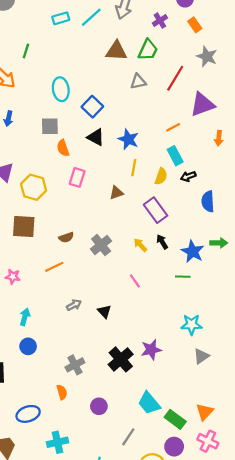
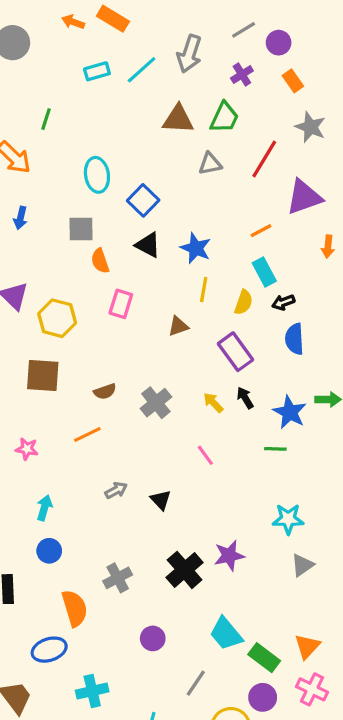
blue semicircle: (208, 201) -> (294, 339), moved
orange semicircle: (62, 392) -> (75, 608), moved, size x1.6

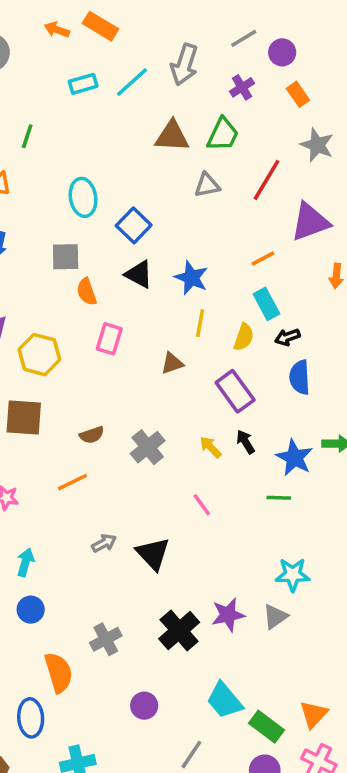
black triangle: (161, 500) -> (153, 554), size x1.5
gray triangle: (302, 565) -> (275, 617), moved
blue ellipse: (49, 650) -> (31, 718), turned -76

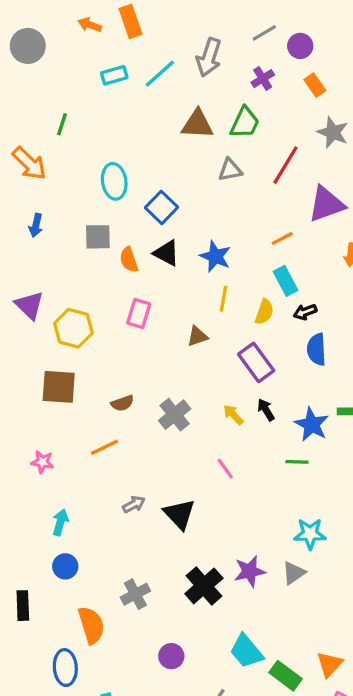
orange rectangle: (101, 26) -> (131, 21), turned 40
orange semicircle: (87, 292) -> (129, 260), moved

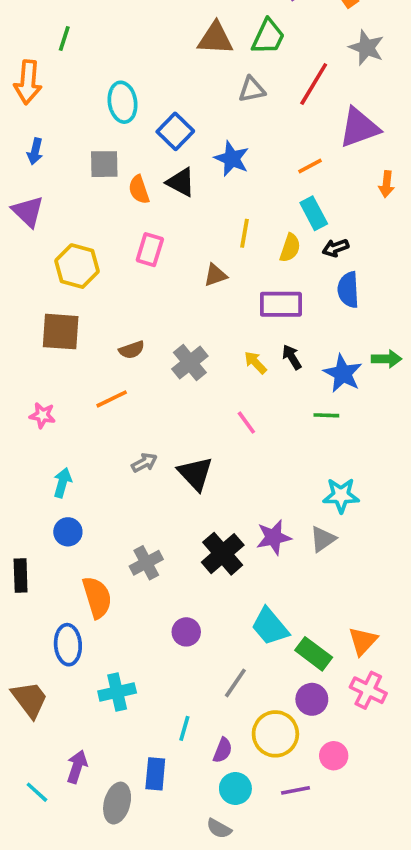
orange arrow: (29, 163) -> (28, 82), turned 51
blue star: (215, 256) -> (232, 159), moved
purple triangle: (29, 305) -> (28, 211), moved
purple rectangle: (256, 362) -> (281, 304), turned -54

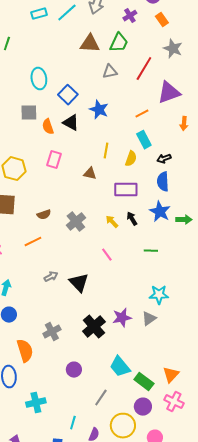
black arrow: (336, 248) -> (164, 159), moved
brown triangle: (215, 275) -> (90, 174), turned 32
blue star: (343, 373) -> (160, 212), moved

